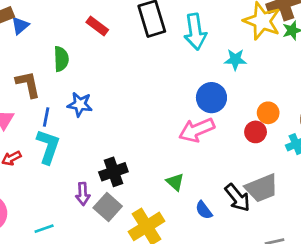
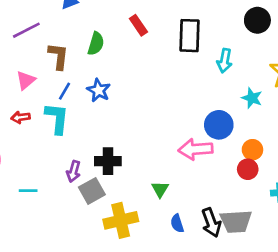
cyan arrow: (195, 32) -> (225, 61), size x0.7
orange circle: (268, 113) -> (252, 150), moved
cyan L-shape: (48, 147) -> (57, 118), turned -32

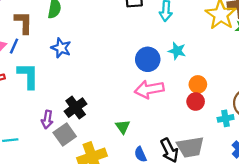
blue line: (64, 91) -> (14, 46), moved
cyan star: (252, 98) -> (177, 51), moved
blue circle: (219, 125) -> (148, 59), moved
black cross: (108, 161) -> (76, 108), turned -30

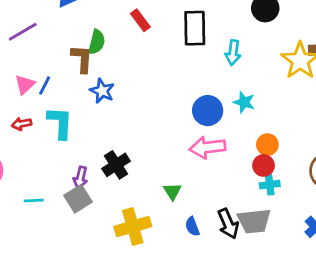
brown L-shape: (24, 23) -> (82, 59), moved
cyan cross: (226, 118) -> (270, 185), moved
gray square: (65, 134) -> (78, 199), moved

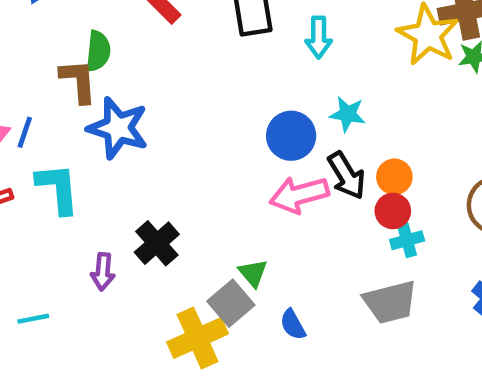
blue star: (102, 91) -> (118, 128), size x1.5
gray square: (78, 199) -> (231, 303), moved
black arrow: (228, 224) -> (347, 176), moved

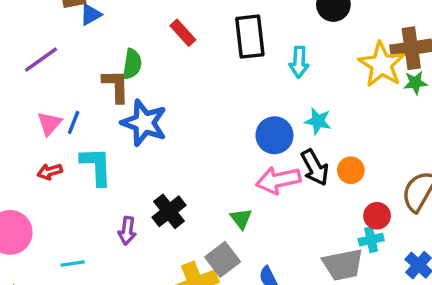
red circle: (393, 211) -> (377, 216), moved
cyan cross: (407, 240) -> (371, 240), moved
green triangle: (253, 273) -> (241, 219), moved

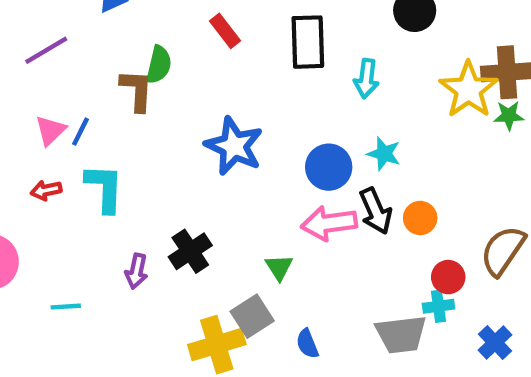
blue star: (144, 123) -> (234, 146), moved

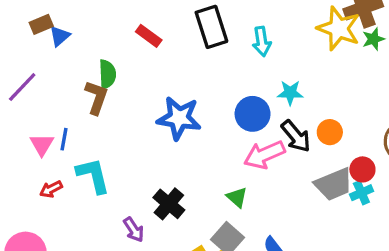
brown L-shape: (137, 90) -> (96, 97), turned 32
purple arrow: (136, 271) -> (134, 230), turned -30
gray trapezoid: (401, 334) -> (334, 184), moved

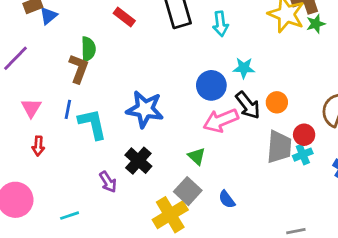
blue star: (179, 118) -> (145, 109), moved
blue line: (64, 139) -> (68, 109), moved
cyan L-shape: (93, 175) -> (92, 124), moved
gray trapezoid: (334, 184) -> (279, 147), turned -64
red arrow: (51, 189) -> (38, 146), turned -60

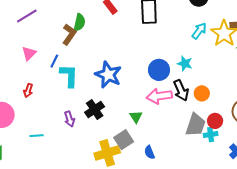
cyan arrow: (220, 24) -> (199, 31), moved, turned -150
red arrow: (38, 146) -> (28, 91), moved

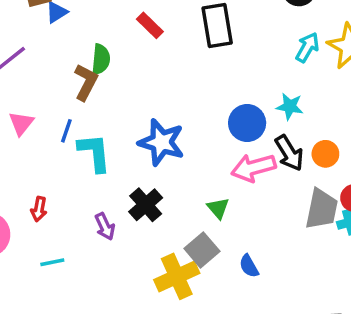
red arrow: (28, 91) -> (39, 209), moved

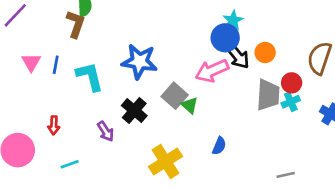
cyan star: (290, 106) -> (233, 20), turned -30
blue circle: (247, 123) -> (225, 38), moved
blue line: (66, 131) -> (56, 65), moved
gray square: (202, 250) -> (175, 96), moved
blue semicircle: (249, 266) -> (219, 146), turned -120

